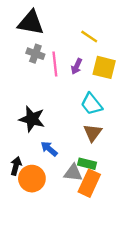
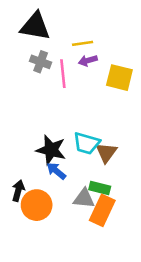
yellow line: (89, 36) -> (83, 43), moved, turned -42
purple arrow: (77, 66) -> (88, 60), moved, turned 49
cyan trapezoid: (92, 104) -> (87, 143), moved, turned -35
black star: (32, 119) -> (51, 150), moved

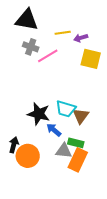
purple arrow: (88, 60) -> (81, 38), moved
pink line: (63, 74) -> (48, 56), turned 65
blue arrow: (56, 171) -> (54, 130), moved

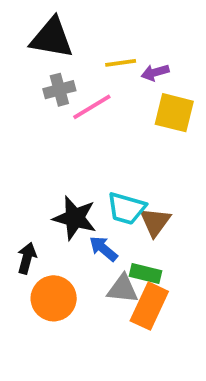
gray cross: (31, 47) -> (59, 90), turned -35
black arrow: (14, 145) -> (27, 258), moved

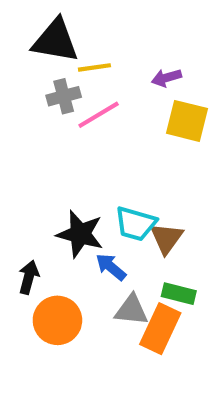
yellow line: (121, 63) -> (94, 67), moved
green rectangle: (145, 273) -> (179, 294), moved

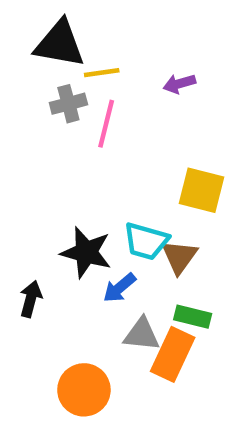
pink line: (99, 115) -> (106, 124), turned -45
yellow square: (187, 121) -> (202, 190), moved
blue arrow: (111, 267) -> (119, 288), turned -80
orange circle: (57, 320) -> (84, 390), moved

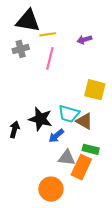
gray cross: (68, 104) -> (21, 49), moved
brown triangle: (179, 257) -> (84, 121), turned -36
black arrow: (31, 299) -> (14, 129), moved
orange circle: (84, 390) -> (51, 189), moved

